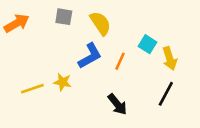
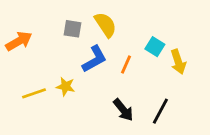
gray square: (64, 17) -> (72, 29), moved
orange arrow: (17, 23) -> (19, 41), moved
black line: (166, 94) -> (160, 111), moved

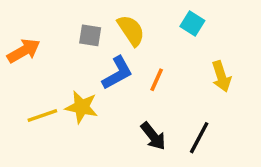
cyan square: (155, 47) -> (192, 24), moved
yellow star: (66, 86) -> (82, 107), size x1.4

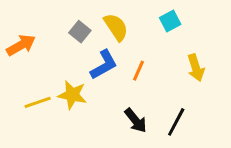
cyan square: (192, 24) -> (170, 21), turned 30
gray square: (90, 35) -> (80, 32), turned 30

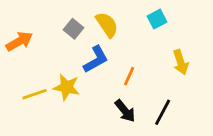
orange line: (139, 71) -> (129, 76), moved

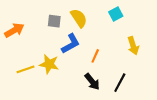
gray square: (74, 29) -> (54, 21), turned -32

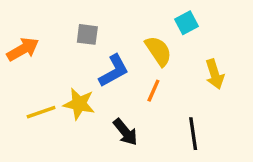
yellow semicircle: (79, 18) -> (158, 51), moved
black arrow: (92, 82) -> (125, 132), moved
black line: (120, 83) -> (193, 134), turned -36

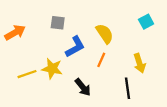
cyan square: (187, 23) -> (146, 22), moved
yellow arrow: (215, 74) -> (140, 63), moved

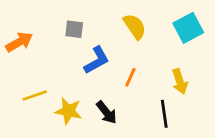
cyan square: (146, 22) -> (188, 28), size x1.5
yellow semicircle: (105, 34) -> (135, 26), moved
yellow star: (52, 69) -> (69, 111), moved

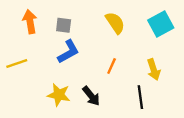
orange arrow: (19, 42) -> (30, 22), moved, turned -70
blue L-shape: (97, 60) -> (68, 52), moved
yellow line: (35, 96) -> (17, 64), moved

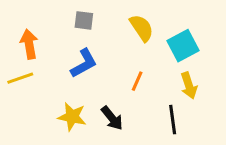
orange arrow: (30, 22) -> (29, 44), moved
cyan square: (161, 24) -> (183, 46), moved
gray square: (64, 25) -> (84, 20), moved

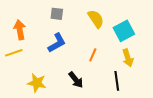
yellow star: (72, 117) -> (37, 83), moved

